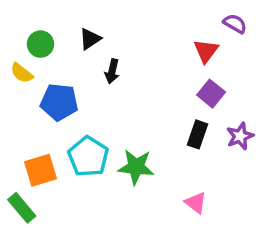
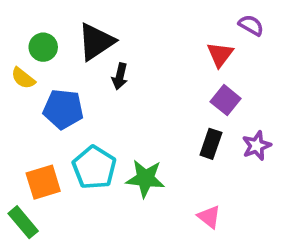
black triangle: (90, 39) -> (96, 42), size x1.6

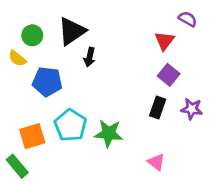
purple star: (257, 146) -> (192, 109), turned 30

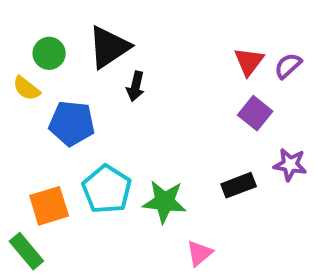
purple semicircle: (188, 19) -> (288, 66), moved, turned -72
black rectangle: (158, 108) -> (239, 185), moved, turned 50
pink triangle: (156, 162) -> (199, 253), moved, turned 42

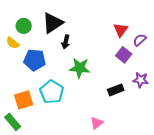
purple semicircle: (288, 66) -> (140, 40), moved
green star: (164, 202) -> (80, 68), moved

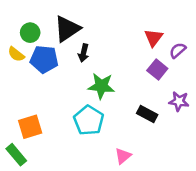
blue pentagon: (35, 60) -> (44, 59), moved
black rectangle: (116, 90) -> (147, 114), turned 49
cyan pentagon: (52, 92) -> (89, 120), moved

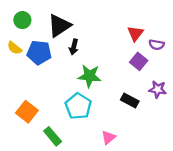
green circle: (30, 33) -> (22, 20), moved
purple semicircle: (178, 50) -> (157, 45), turned -128
orange square: (30, 127) -> (27, 112), turned -35
green rectangle: (16, 155) -> (53, 136), moved

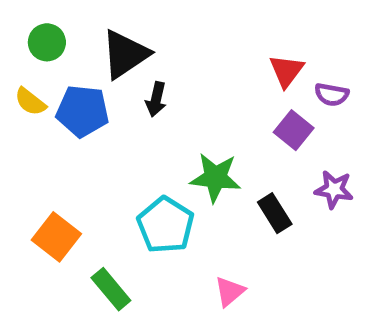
green star: (89, 76) -> (215, 178), moved
black rectangle: (130, 101) -> (275, 213), turned 30

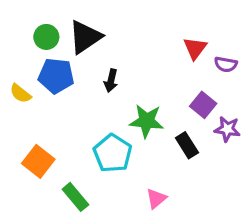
green circle: (47, 42) -> (46, 37), moved
black arrow: (156, 99) -> (111, 81), moved
yellow semicircle: (30, 102) -> (20, 94), moved
purple square: (294, 130) -> (203, 105), moved

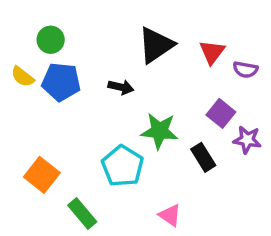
black triangle: (85, 37) -> (156, 45), moved
black arrow: (111, 81) -> (121, 87), turned -90
yellow semicircle: (20, 94) -> (23, 77), moved
pink triangle: (156, 199) -> (170, 215), turned -45

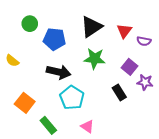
yellow semicircle: (23, 77) -> (12, 61), moved
blue pentagon: (61, 82) -> (54, 39), moved
black arrow: (121, 87) -> (59, 72), moved, size x1.6
green star: (159, 131) -> (95, 59), moved
pink triangle: (170, 215) -> (87, 126), moved

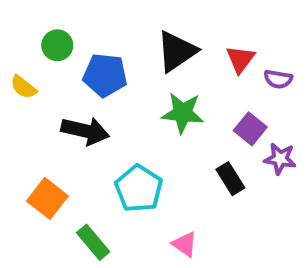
yellow semicircle: (12, 61) -> (23, 87), moved
black arrow: (59, 72) -> (85, 131), moved
pink triangle: (87, 126) -> (185, 244), moved

